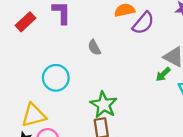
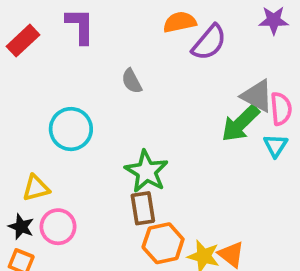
green arrow: (163, 74) -> (240, 123), size x1.6
yellow triangle: (34, 115) -> (36, 188), size x0.7

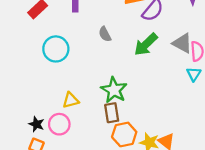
green arrow: (240, 123) -> (146, 44), moved
cyan circle: (71, 129) -> (56, 49), moved
yellow triangle: (36, 188) -> (71, 100), moved

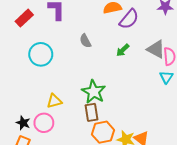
green arrow: (146, 44) -> (123, 50), size x0.6

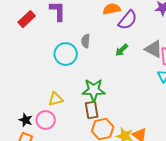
gray semicircle: (85, 41) -> (86, 41), turned 32
cyan circle: (41, 54) -> (66, 54), moved
green star: (94, 92) -> (94, 90), turned -30

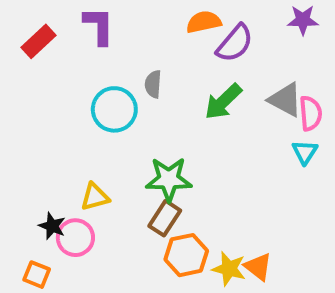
green arrow: (122, 50) -> (223, 102), size x1.5
brown rectangle: (92, 110) -> (165, 218), turned 42
black star: (26, 120) -> (52, 226), moved

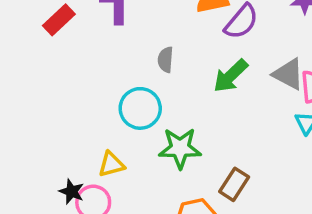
cyan circle: (114, 109) -> (140, 108), moved
brown rectangle: (165, 218) -> (234, 184), moved

